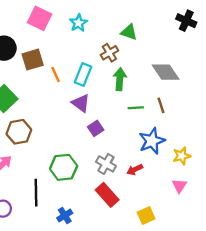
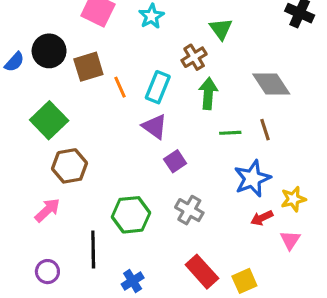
green triangle: (129, 32) -> (221, 29), turned 36
red arrow: (135, 170) -> (262, 218), moved
red rectangle: (107, 195) -> (202, 272), moved

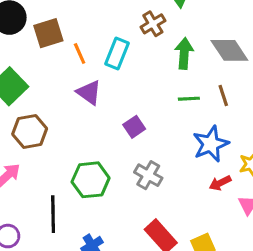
green arrow: (208, 93) -> (184, 53), moved
purple triangle: (155, 127) -> (89, 92), moved

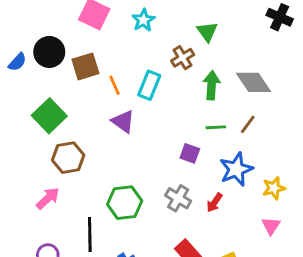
brown line: (223, 96) -> (248, 124), turned 54
purple square: (134, 127) -> (190, 153), moved, turned -36
red arrow: (220, 183) -> (214, 203), moved, turned -30

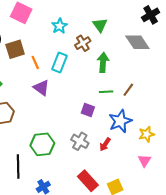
black cross: (280, 17) -> (151, 15), turned 36
cyan star: (143, 20) -> (60, 26), moved
gray diamond: (254, 82) -> (137, 42), moved

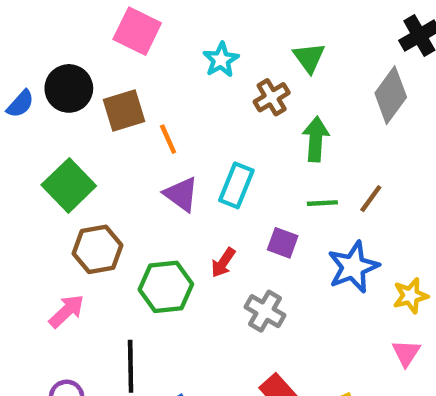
gray diamond: (137, 42) -> (391, 95), turned 70
cyan rectangle: (60, 62) -> (236, 185), moved
green hexagon: (42, 144) -> (166, 287), moved
red arrow: (105, 144) -> (223, 263), moved

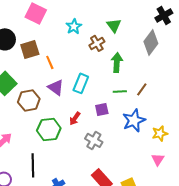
purple square: (283, 243) -> (102, 109), turned -32
brown hexagon: (97, 249) -> (29, 100), moved

